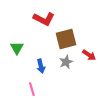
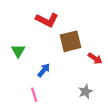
gray star: (66, 62) -> (85, 92), moved
blue arrow: (41, 66) -> (44, 70), turned -128

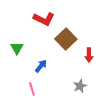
brown square: (71, 41) -> (66, 39), turned -30
red arrow: (95, 58) -> (89, 55), turned 56

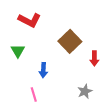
red L-shape: (44, 19) -> (30, 20), moved
blue arrow: (41, 66) -> (43, 70), turned 144

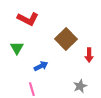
blue arrow: (43, 70) -> (41, 66), turned -120

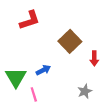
red L-shape: (28, 19) -> (30, 20), turned -45
green triangle: (17, 48) -> (16, 77), moved, size x1.5

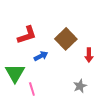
red L-shape: (30, 20) -> (27, 35), moved
blue arrow: (43, 70) -> (41, 56), moved

